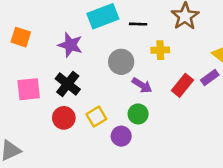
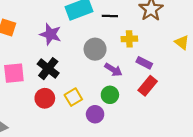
purple rectangle: (210, 77) -> (144, 63), moved, turned 63
red rectangle: (182, 85) -> (148, 86), moved

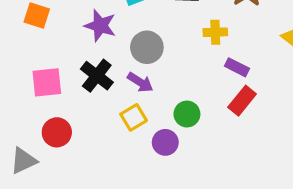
gray circle: (95, 49) -> (147, 47), moved
purple arrow: (113, 70) -> (140, 82), moved
red circle: (45, 98) -> (57, 132), moved

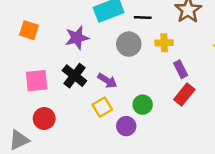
purple star: (100, 26) -> (77, 38), turned -30
gray circle: (147, 47) -> (129, 44), moved
purple rectangle: (237, 67) -> (181, 69), turned 36

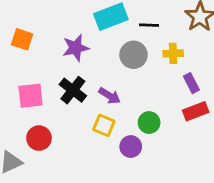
red rectangle: (184, 95) -> (196, 111), turned 30
yellow square: (102, 107) -> (104, 125), turned -36

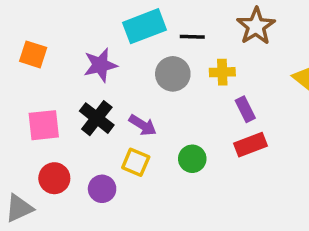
purple circle: (131, 147) -> (102, 189), moved

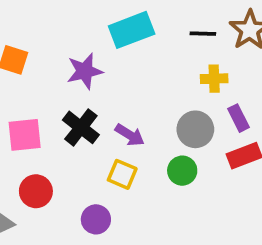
black line: (192, 37) -> (203, 34), moved
gray circle: (173, 74) -> (195, 129), moved
purple circle: (102, 189) -> (96, 219), moved

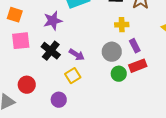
pink square: (25, 135) -> (21, 41), moved
green circle: (182, 171) -> (119, 74), moved
yellow square: (122, 174) -> (73, 76), turned 35

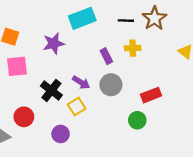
purple rectangle: (135, 46) -> (106, 56), moved
black cross: (51, 51) -> (51, 90), moved
gray circle: (112, 52) -> (111, 85), moved
green circle: (119, 74) -> (137, 120), moved

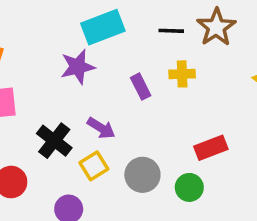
purple star: (54, 44) -> (78, 67), moved
gray circle: (111, 85) -> (142, 175), moved

